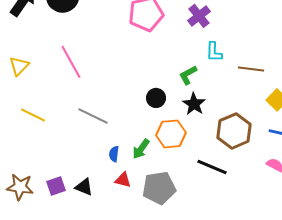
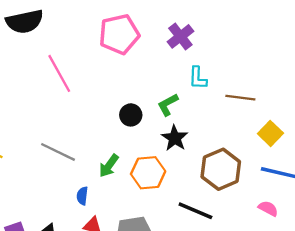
pink line: (71, 62) -> (59, 73), moved
black circle: (156, 98) -> (131, 115), moved
green arrow: (141, 149) -> (109, 166), moved

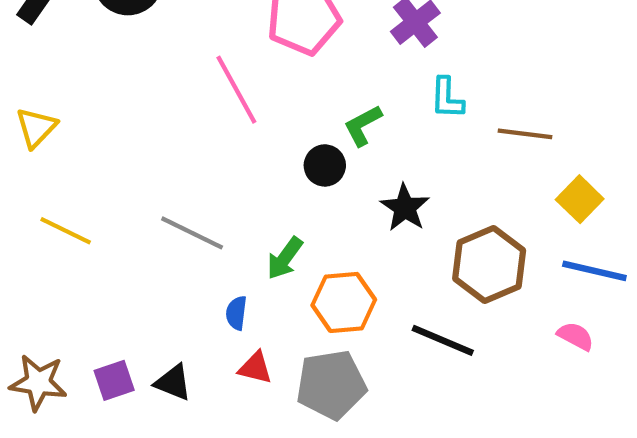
pink line: (59, 73) -> (236, 90), moved
green L-shape: (168, 105) -> (363, 125), moved
orange hexagon: (148, 173) -> (344, 302), moved

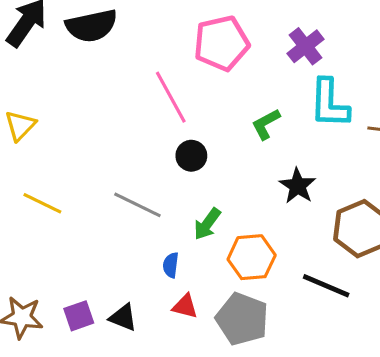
cyan L-shape: (447, 98) -> (329, 103), size x1.6
black circle: (325, 165) -> (191, 156), moved
gray pentagon: (331, 385) -> (242, 319), turned 30

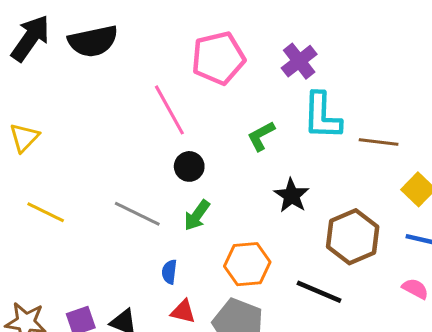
green arrow: (207, 224) -> (197, 215), moved

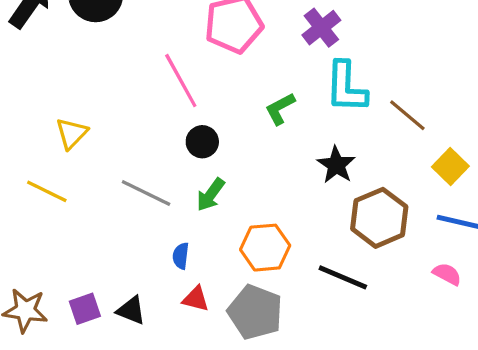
yellow triangle: (24, 137) -> (72, 133), moved
brown line: (379, 142) -> (407, 115), turned 33
black star: (292, 195) -> (336, 165), moved

